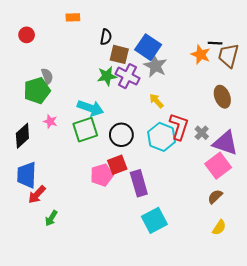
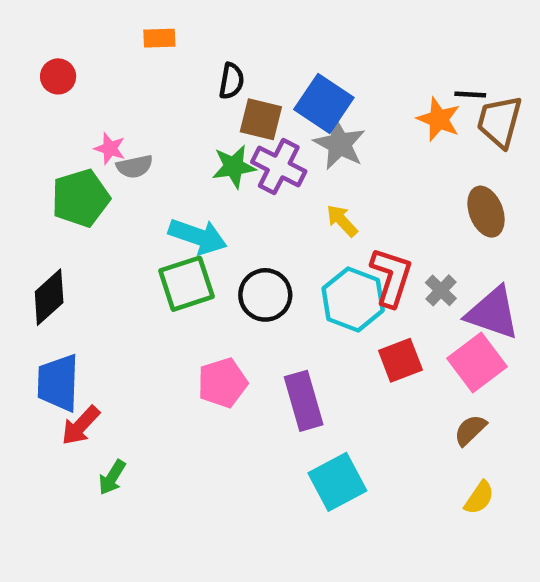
gray semicircle: (47, 76) -> (135, 167), moved, turned 98
pink star: (50, 121) -> (110, 149), moved
red square: (117, 165) -> (400, 360), moved

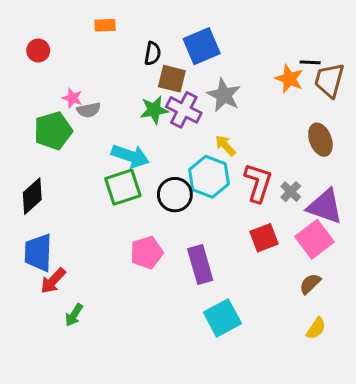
blue square: (324, 103) -> (202, 46), moved, turned 33
cyan hexagon: (353, 299) -> (209, 177), moved

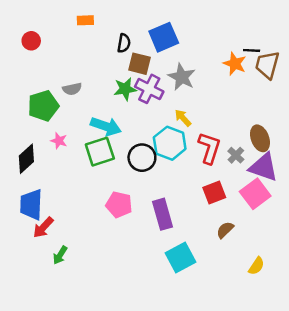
pink star: (72, 98) -> (59, 141), moved
brown ellipse: (320, 140) -> (260, 138), moved
pink pentagon: (147, 253) -> (119, 205), turned 30
brown semicircle: (310, 284) -> (225, 230), moved

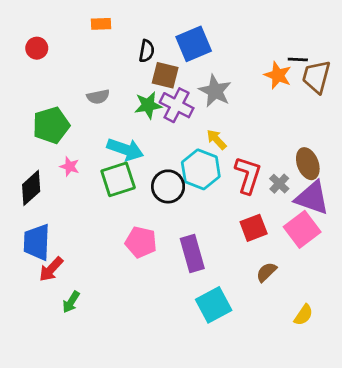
gray semicircle: (72, 89) -> (98, 97), moved

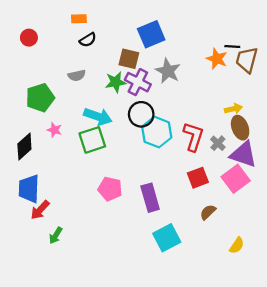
black semicircle: (147, 51) -> (88, 40), moved, turned 48
yellow arrow: (217, 139) -> (233, 109), moved, turned 120
black circle: (168, 186) -> (141, 114), moved

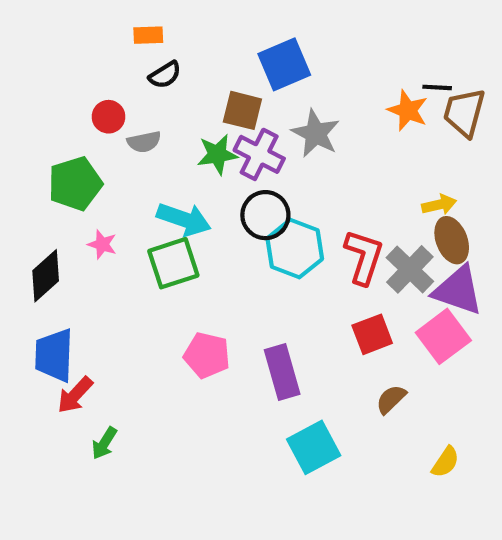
red circle: (29, 38) -> (108, 117), moved
gray cross: (218, 143) -> (410, 269), size x1.6

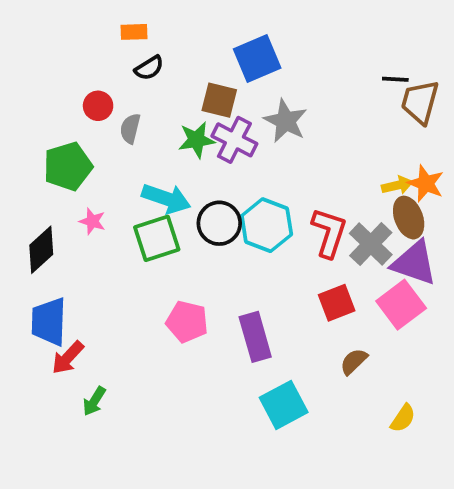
orange star: (408, 110) -> (426, 183), moved
gray semicircle: (144, 142) -> (130, 129), turned 116
black circle: (265, 215) -> (219, 223), moved

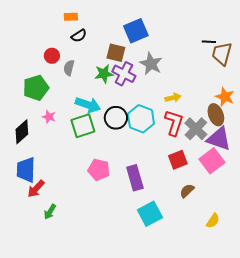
yellow arrow: (397, 185) -> (173, 98), moved

